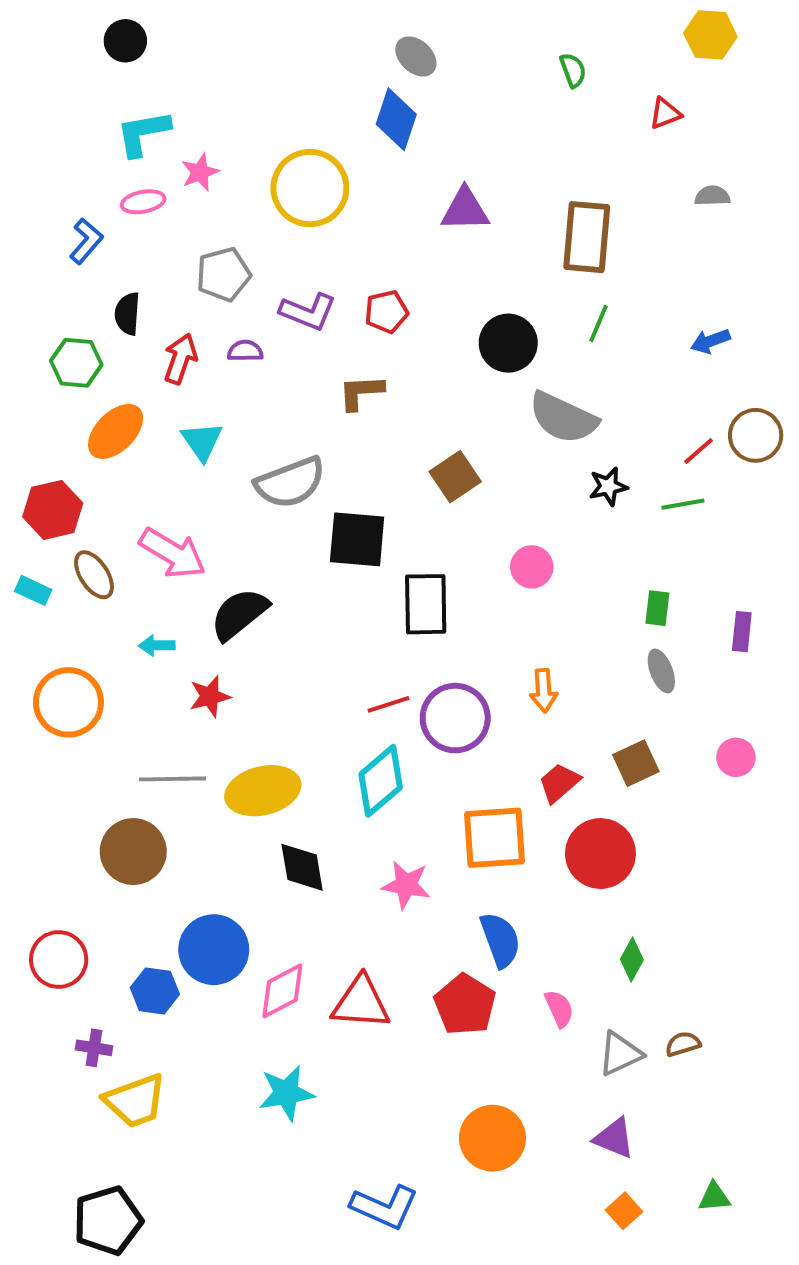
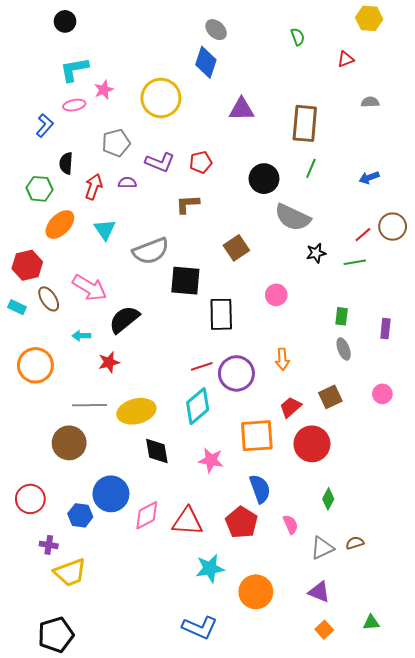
cyan star: (286, 1093) -> (210, 568), moved

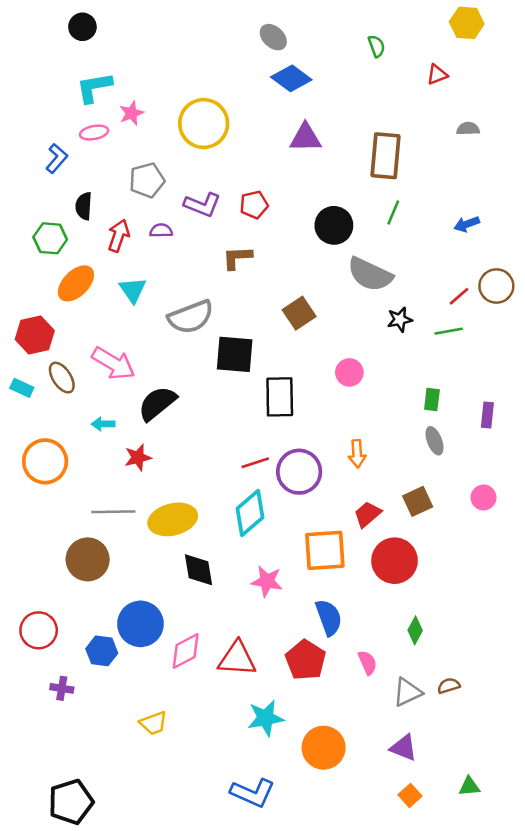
blue diamond: (206, 62) -> (291, 78), moved, turned -72
yellow trapezoid: (70, 572) -> (153, 723), moved, size x0.7

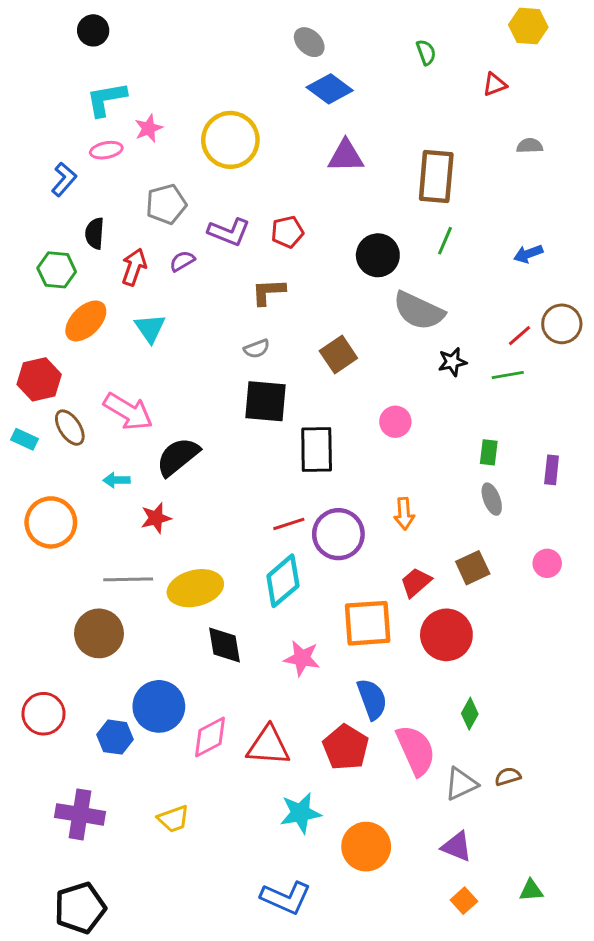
purple semicircle: (161, 231) -> (182, 261), turned -30
gray semicircle: (191, 317) -> (257, 349), moved, size x0.5
pink semicircle: (367, 663) -> (416, 750), size x1.8
purple cross: (62, 688) -> (80, 814), moved, size x1.8

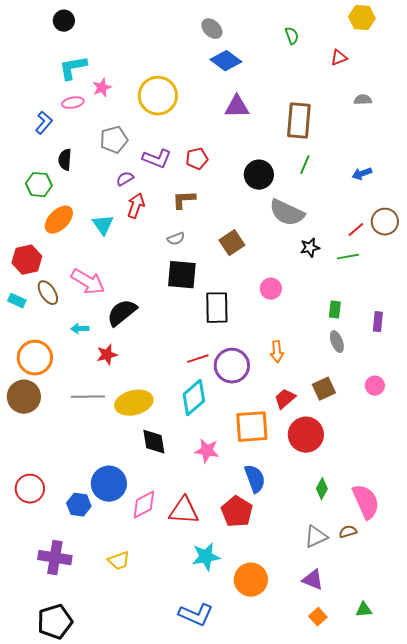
red arrow: (134, 267) -> (136, 206), moved
brown circle: (99, 633) -> (24, 397), moved
pink semicircle: (416, 750) -> (366, 502), moved

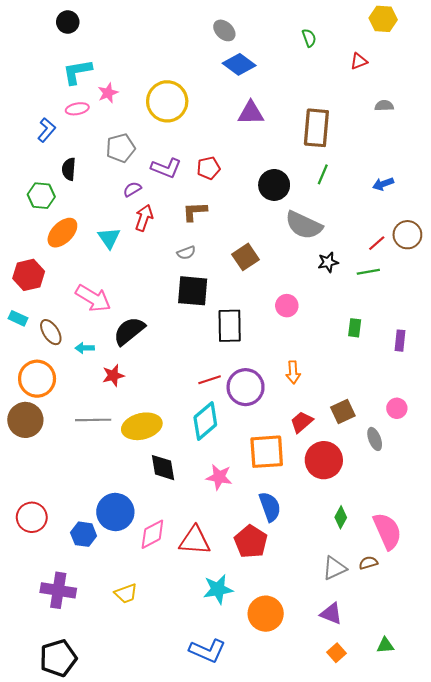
brown ellipse: (48, 293) -> (51, 332), moved
gray ellipse: (337, 342) -> (375, 439), moved

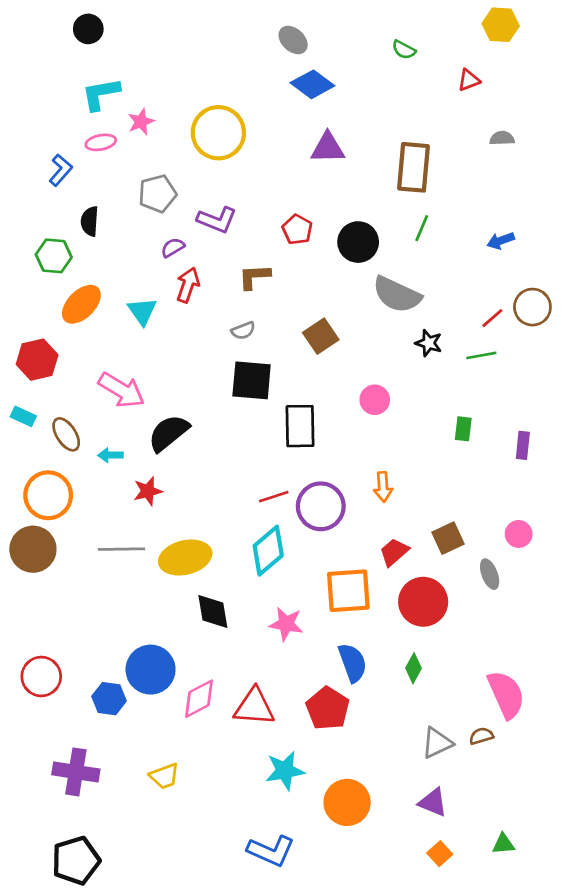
green semicircle: (309, 38) -> (404, 50), turned 138
red pentagon: (208, 168) -> (297, 230), moved, turned -30
black star: (328, 262) -> (429, 343), turned 30
green diamond: (341, 517) -> (413, 668), moved

